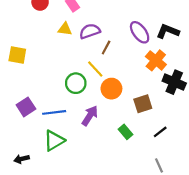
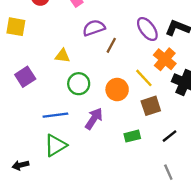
yellow triangle: (65, 29) -> (62, 56), moved
yellow square: (17, 55) -> (16, 27), moved
yellow line: (95, 69) -> (144, 78), moved
purple square: (26, 107) -> (25, 77), moved
green rectangle: (126, 132) -> (132, 136), turned -64

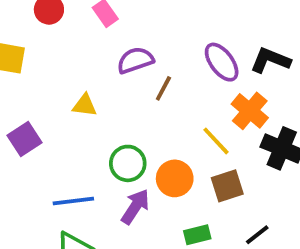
green circle: (79, 84) -> (128, 163), moved
orange circle: (117, 90) -> (175, 178), moved

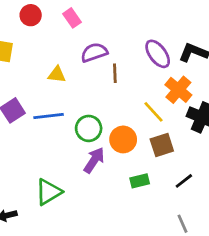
brown line: (163, 88) -> (115, 73), turned -30
yellow triangle: (85, 105) -> (57, 75), moved
blue line: (73, 201) -> (49, 116), moved

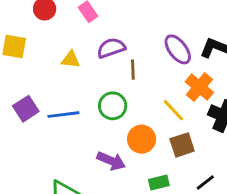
yellow triangle: (57, 75) -> (71, 60), moved
green circle: (89, 128) -> (113, 106), moved
purple arrow: (94, 160) -> (111, 161), turned 80

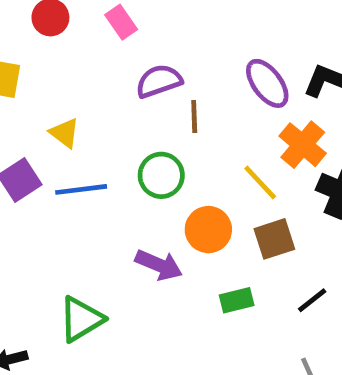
yellow triangle: (71, 60) -> (65, 133), moved, turned 30

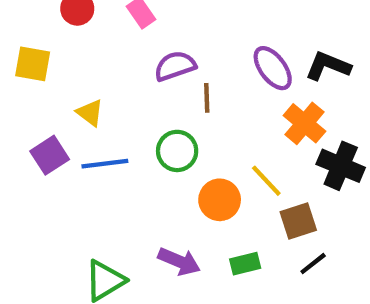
yellow line: (260, 182) -> (266, 181), moved
brown square: (274, 239) -> (298, 221), moved
purple arrow: (159, 265) -> (179, 261), moved

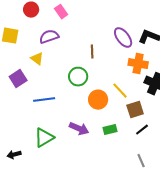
purple semicircle: (175, 66) -> (49, 37), moved
orange cross: (305, 123) -> (138, 64), turned -30
blue line: (105, 164) -> (44, 100), moved

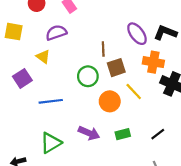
brown square: (135, 110) -> (116, 68), moved

